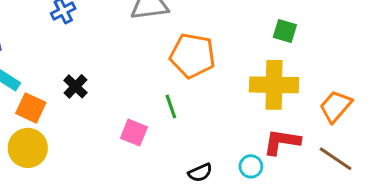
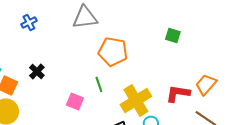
yellow cross: (274, 85) -> (136, 100), moved, turned -32
red L-shape: (282, 142) -> (178, 94), moved

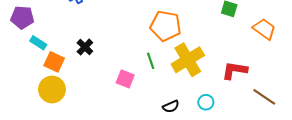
orange trapezoid: (206, 84) -> (264, 29), moved, turned 85
yellow cross: (136, 100) -> (188, 60), moved

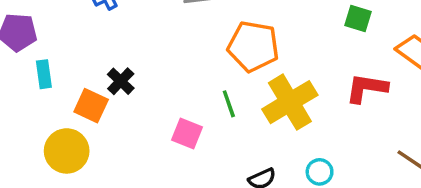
cyan rectangle: (38, 43) -> (44, 74), turned 49
orange square: (54, 62) -> (91, 106), moved
red L-shape: (235, 70) -> (367, 88), moved

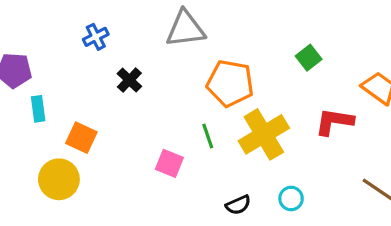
green square: (358, 18) -> (309, 58), moved, turned 35
black cross: (121, 81) -> (129, 80), moved

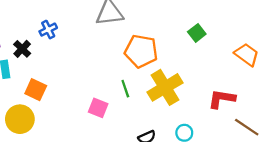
blue cross: (96, 37) -> (48, 30), moved
black cross: (129, 80) -> (22, 49), moved
red L-shape: (334, 122) -> (222, 99), moved

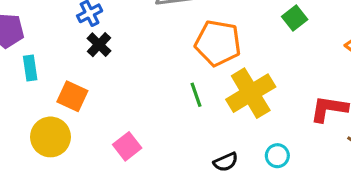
black cross: (22, 49) -> (99, 45), moved
pink square: (98, 108) -> (127, 146), moved, turned 30

